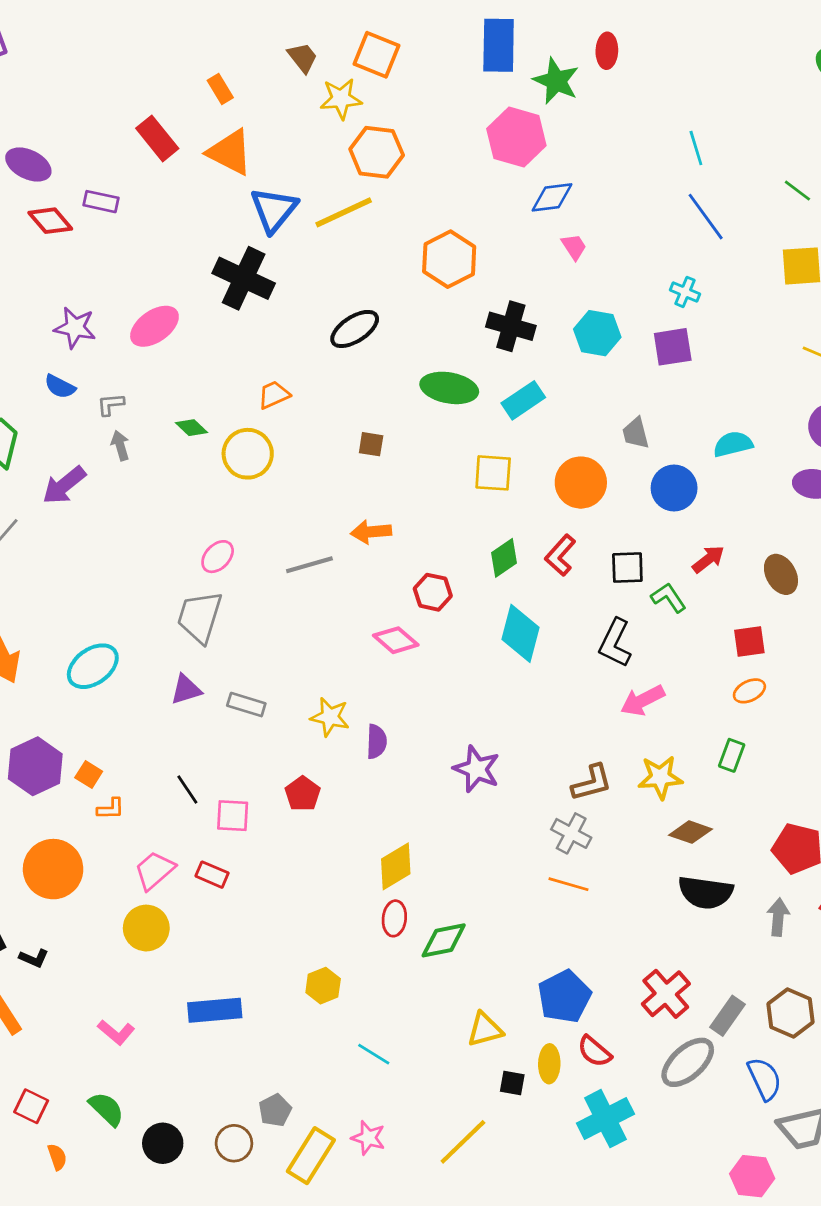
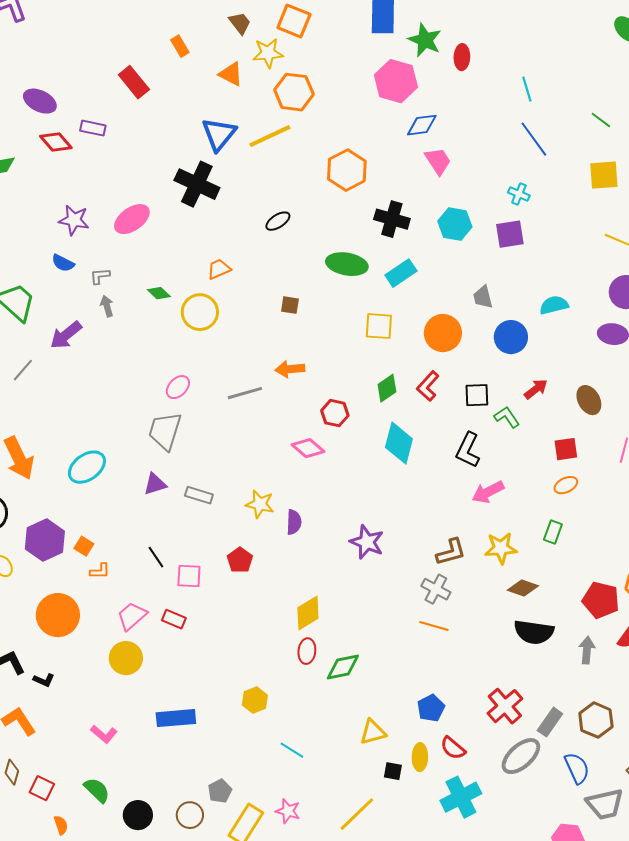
red ellipse: (607, 51) -> (462, 57), moved
orange triangle: (230, 152) -> (231, 74), moved, size x0.7
pink trapezoid: (574, 247) -> (438, 161), size x1.4
black ellipse: (355, 329) -> (278, 221), size x0.7
blue pentagon: (564, 997) -> (431, 708), size x0.7

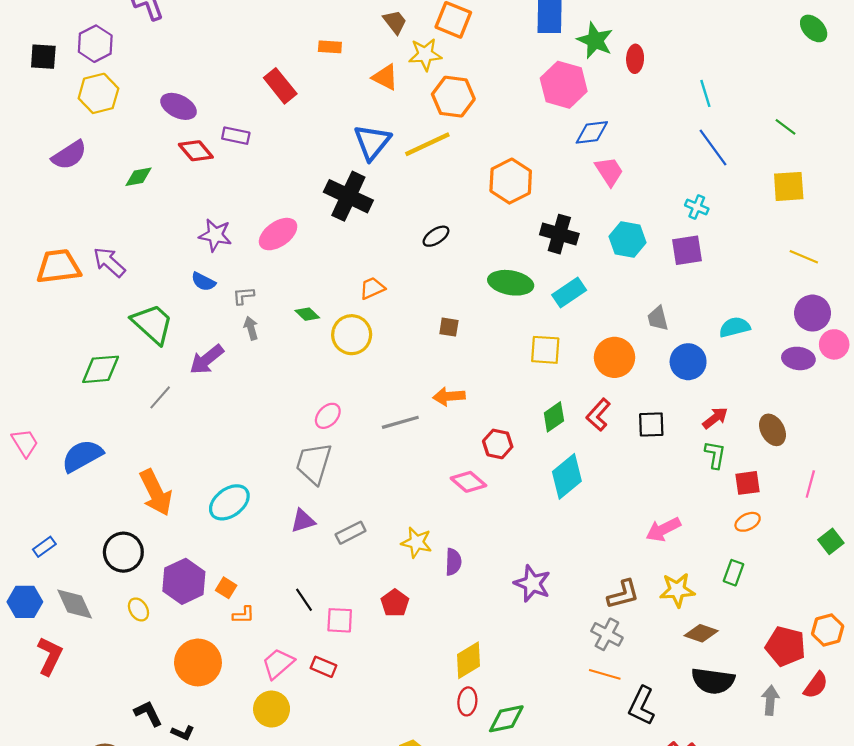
orange rectangle: (180, 46) -> (330, 47), turned -55
green L-shape: (507, 417) -> (715, 455), moved, turned 44
cyan diamond: (399, 443) -> (567, 476), turned 36
black L-shape: (468, 450) -> (642, 706), moved
gray rectangle: (199, 495) -> (351, 533), turned -44

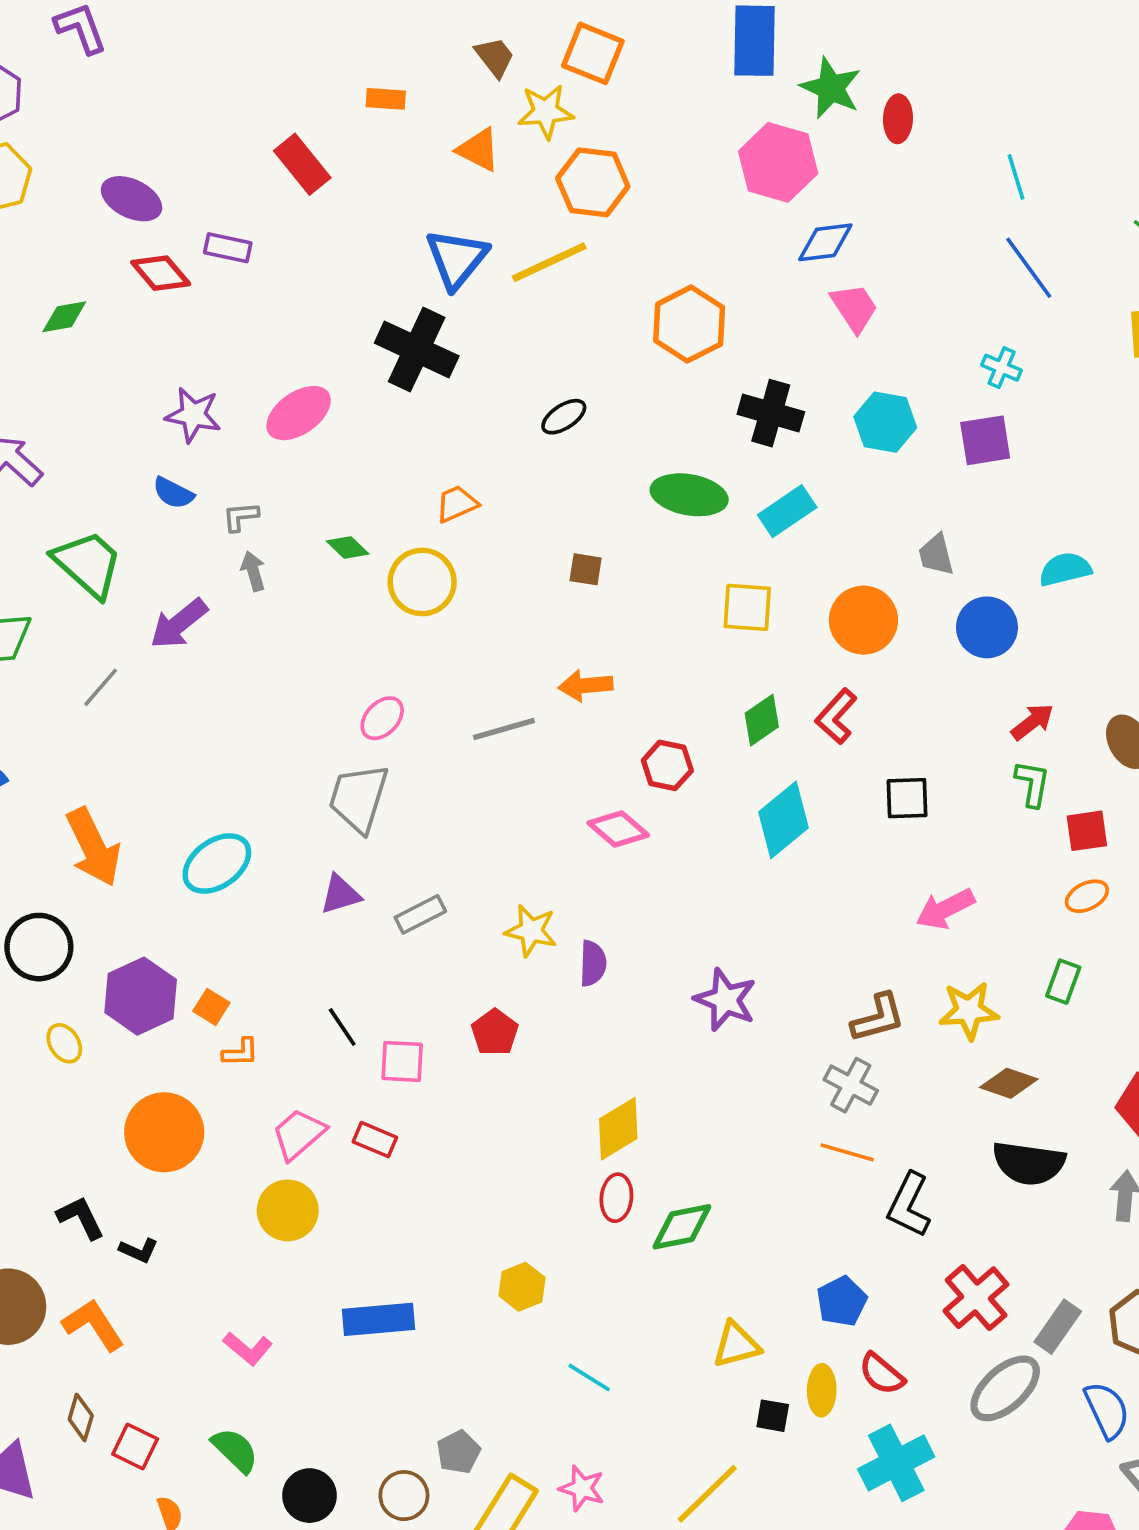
black square: (651, 424) -> (907, 798), moved

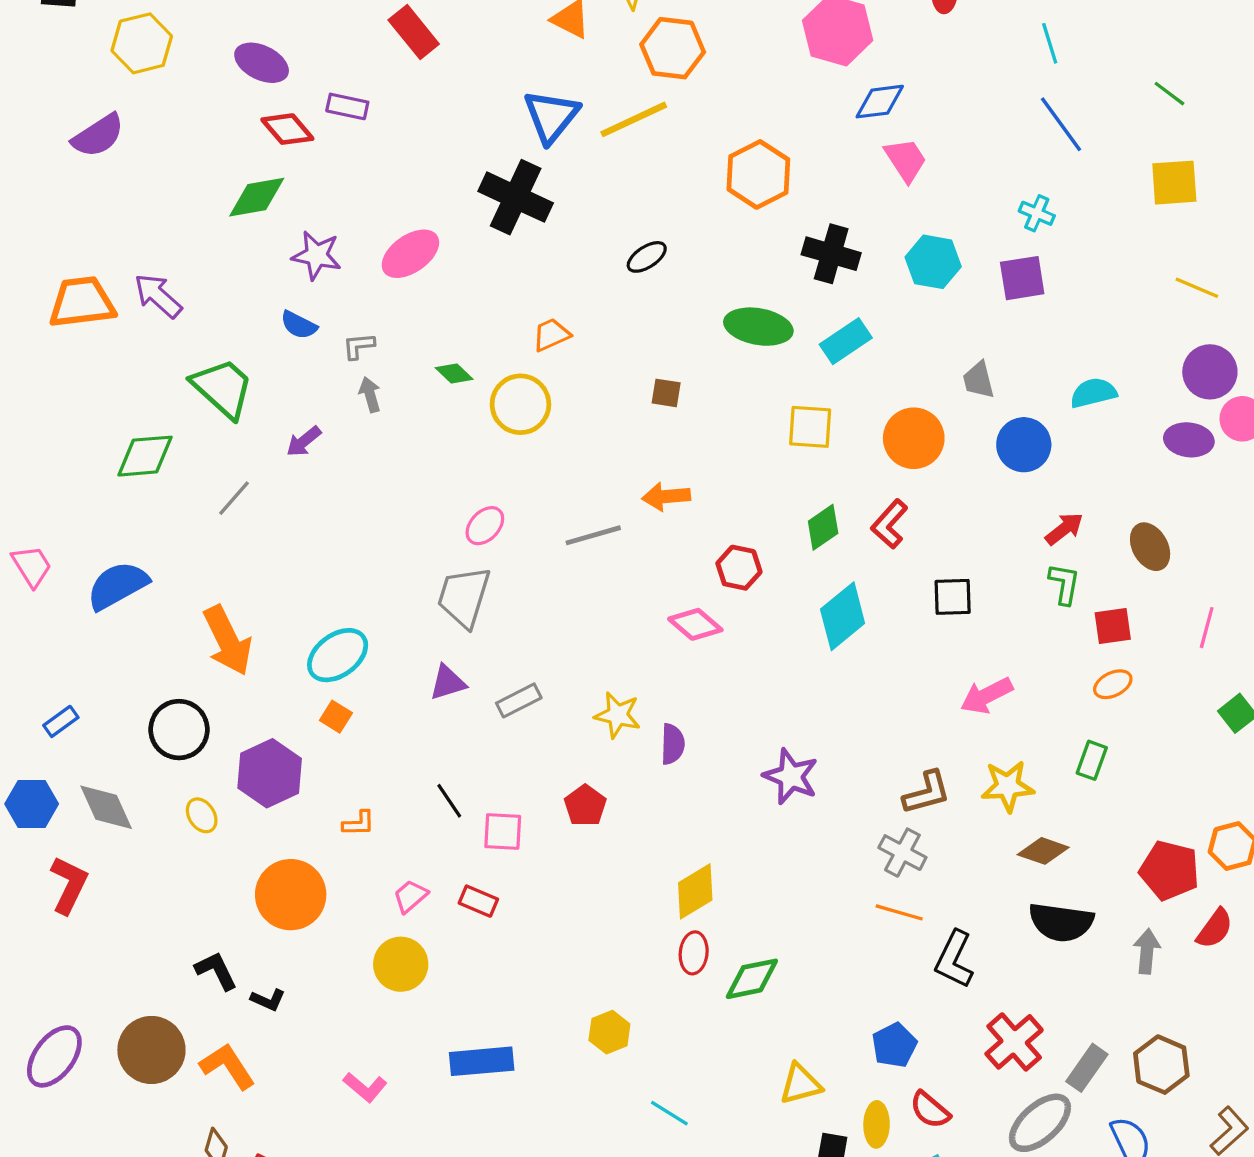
green diamond: (64, 317) -> (257, 197), moved, size x1.4
purple arrow: (179, 624) -> (304, 441), size x0.7
orange square: (211, 1007) -> (336, 717), moved
pink trapezoid: (299, 1134) -> (410, 896), size x0.7

